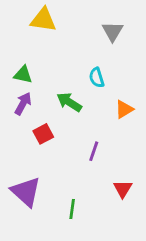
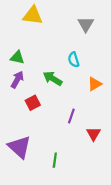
red triangle: (123, 189) -> (93, 134), moved

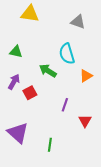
gray triangle: (86, 24) -> (78, 22), turned -42
cyan semicircle: (74, 60) -> (67, 54), size x1.5
purple arrow: (17, 80) -> (14, 82), moved

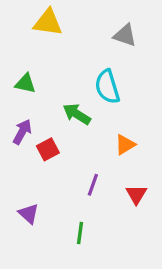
orange triangle: (86, 76) -> (125, 145), moved
purple line: (65, 105) -> (93, 185), moved
purple triangle: (18, 133) -> (29, 214), size x0.6

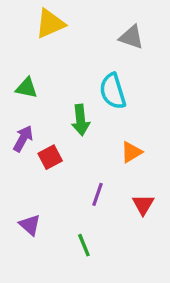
yellow triangle: (48, 22) -> (50, 24), turned -32
green arrow: (77, 114) -> (81, 120), turned -128
green line: (80, 233) -> (84, 245), turned -30

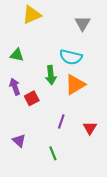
gray triangle: (131, 37) -> (82, 23), turned 42
cyan semicircle: (113, 91) -> (71, 57), turned -60
purple arrow: (23, 139) -> (15, 87), turned -49
orange triangle: (131, 152) -> (75, 85), moved, size x1.5

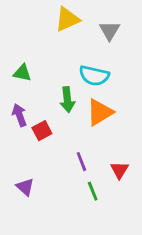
yellow triangle: (32, 15) -> (67, 19), moved
purple line: (61, 122) -> (81, 162), turned -40
green line: (53, 153) -> (93, 191), moved

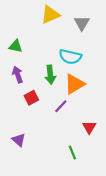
green triangle: (22, 73) -> (16, 46), moved
purple arrow: (19, 115) -> (18, 75), moved
purple line: (81, 162) -> (61, 106), moved, turned 64
green line: (93, 191) -> (72, 152), moved

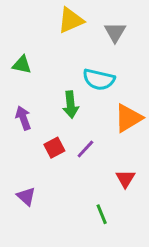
purple arrow: (18, 75) -> (23, 118), moved
orange triangle: (74, 84) -> (128, 118), moved
red square: (31, 98) -> (54, 148), moved

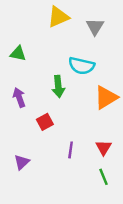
purple line: (85, 149) -> (71, 150), moved, turned -35
purple triangle: (26, 196) -> (22, 162), turned 35
green line: (102, 214) -> (103, 177), moved

